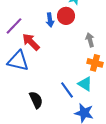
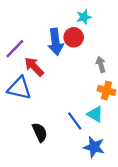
blue arrow: (50, 20) -> (56, 42), size x1.6

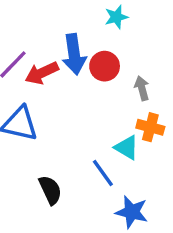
red circle: (74, 37) -> (105, 66), moved
red arrow: (34, 67) -> (42, 73), moved, turned -70
cyan triangle: (95, 114) -> (127, 148), moved

